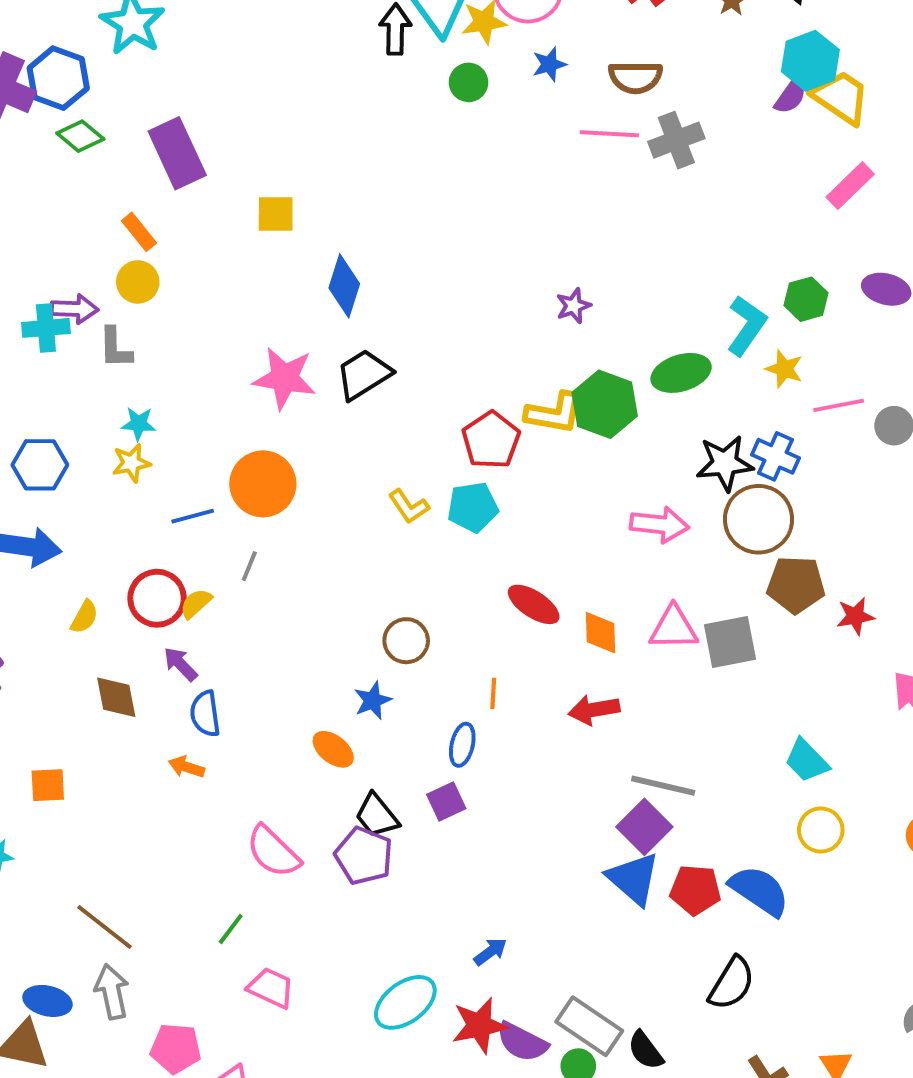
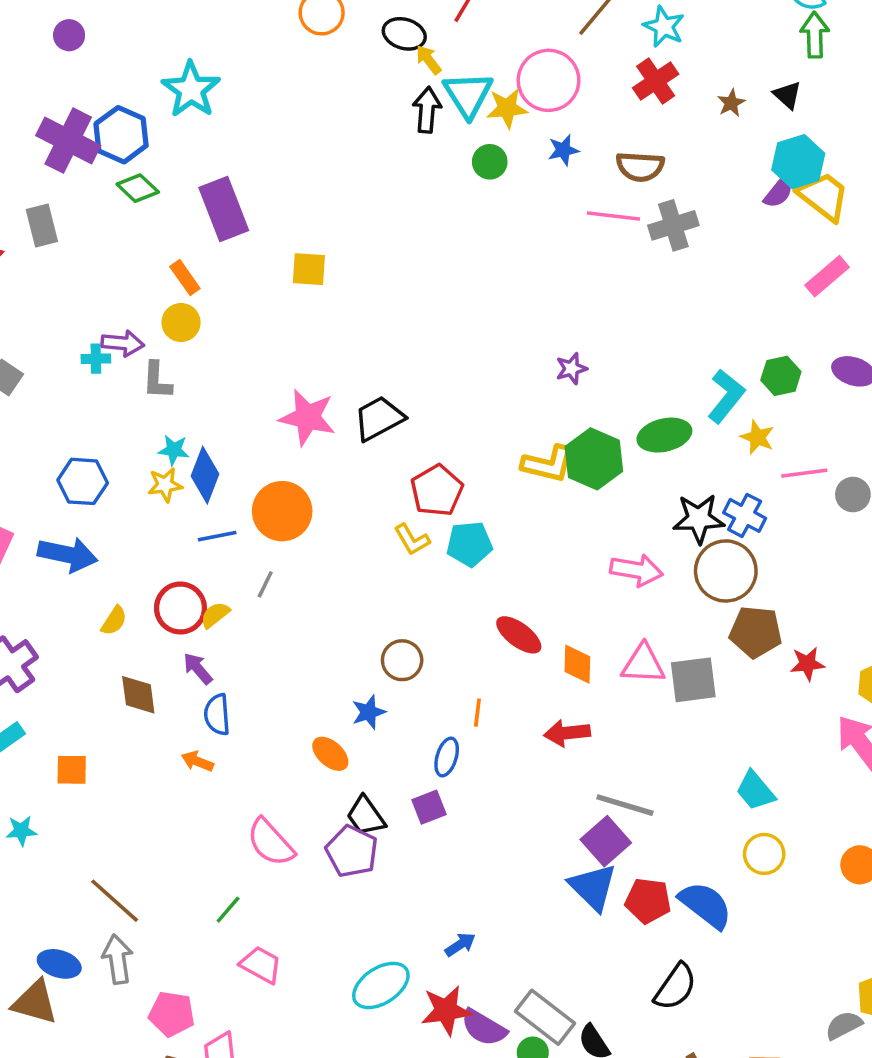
blue diamond: (344, 286) -> (205, 475), moved
cyan cross: (46, 328) -> (96, 359), size x0.7
red pentagon: (491, 440) -> (437, 491), moved

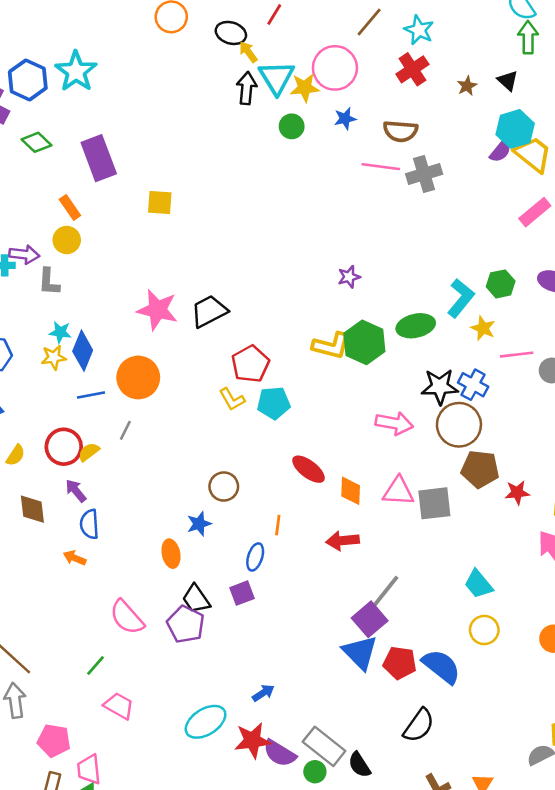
blue hexagon: (121, 135) -> (28, 80), moved
orange ellipse: (330, 754) -> (171, 554), turned 36
gray line: (625, 805) -> (384, 593), turned -69

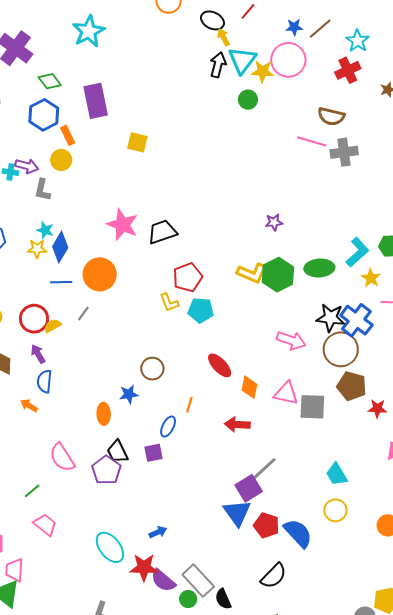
blue hexagon: (28, 80) -> (44, 115), moved
blue star: (345, 119) -> (294, 27), moved
blue cross: (473, 385) -> (356, 320), size x1.4
cyan ellipse: (206, 722) -> (110, 547), turned 76

